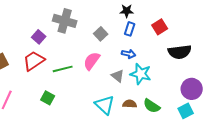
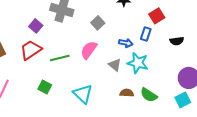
blue rectangle: (130, 29) -> (146, 34), moved
black semicircle: (180, 52) -> (177, 41), size x0.6
cyan triangle: (105, 105) -> (83, 94), moved

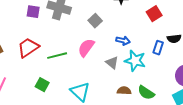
purple square: (36, 26) -> (33, 12), moved, turned -32
blue rectangle: (146, 34) -> (158, 48), moved

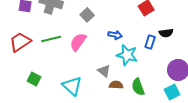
green line: (57, 56) -> (51, 39), moved
gray triangle: (112, 63) -> (104, 71), moved
green semicircle: (146, 93) -> (138, 87), turned 36

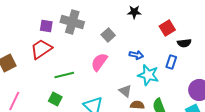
black semicircle: (166, 33) -> (184, 43), moved
green line: (51, 39) -> (64, 75), moved
red trapezoid: (20, 42) -> (41, 49), moved

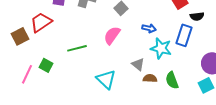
red trapezoid: (41, 49) -> (41, 22), moved
blue rectangle: (171, 62) -> (184, 35), size x1.5
green square: (55, 99) -> (46, 65), moved

